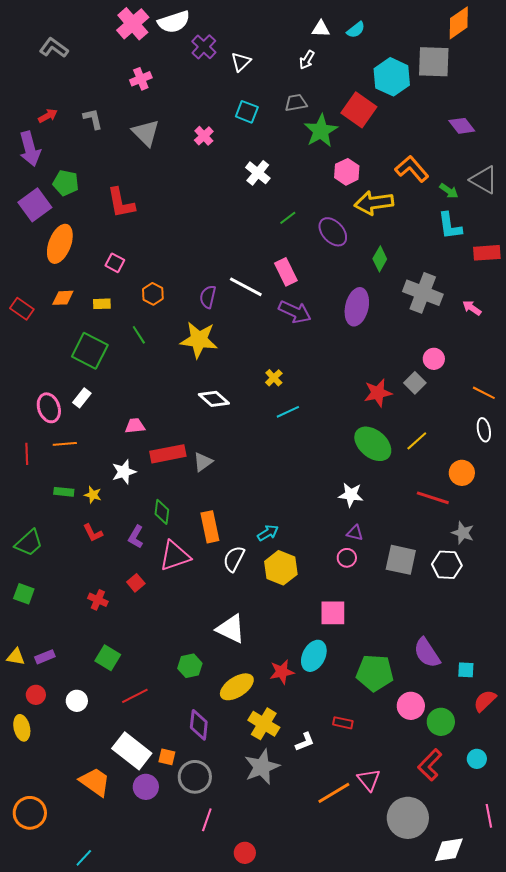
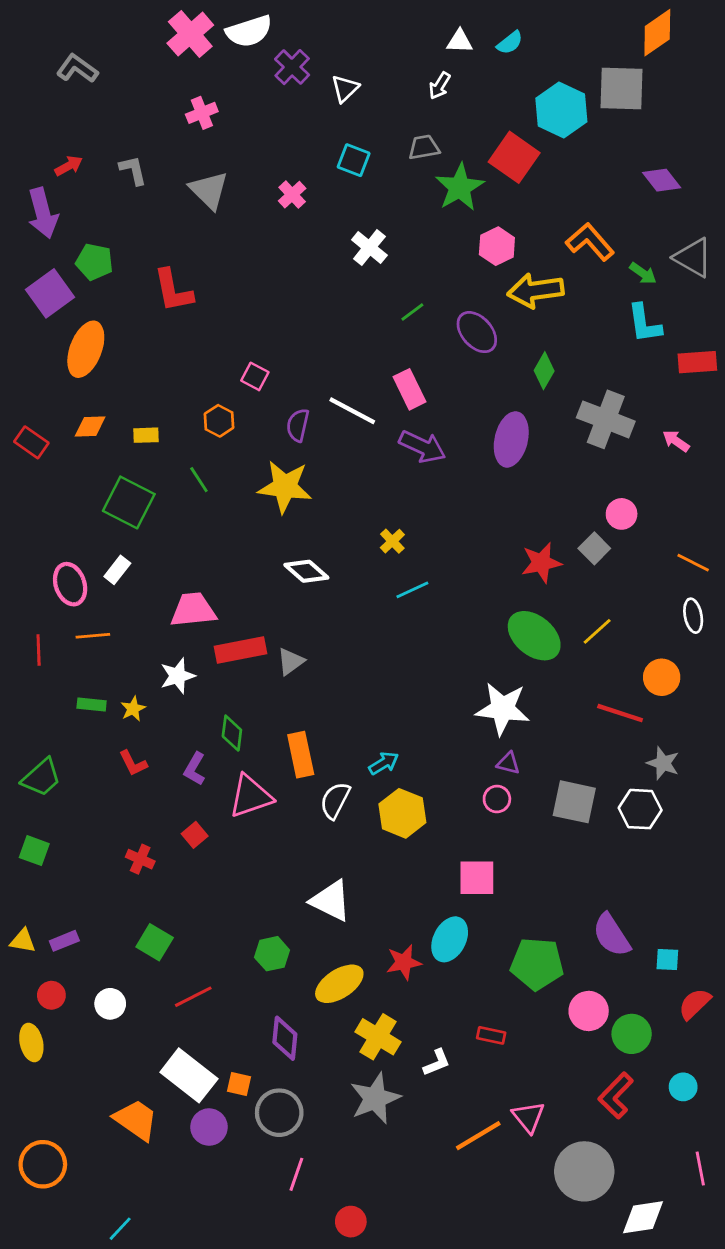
pink square: (115, 263) -> (255, 376), moved
pink trapezoid: (135, 426) -> (193, 610), size x1.6
yellow star: (93, 495) -> (133, 709), turned 30
white star: (351, 495) -> (503, 709), size x1.5

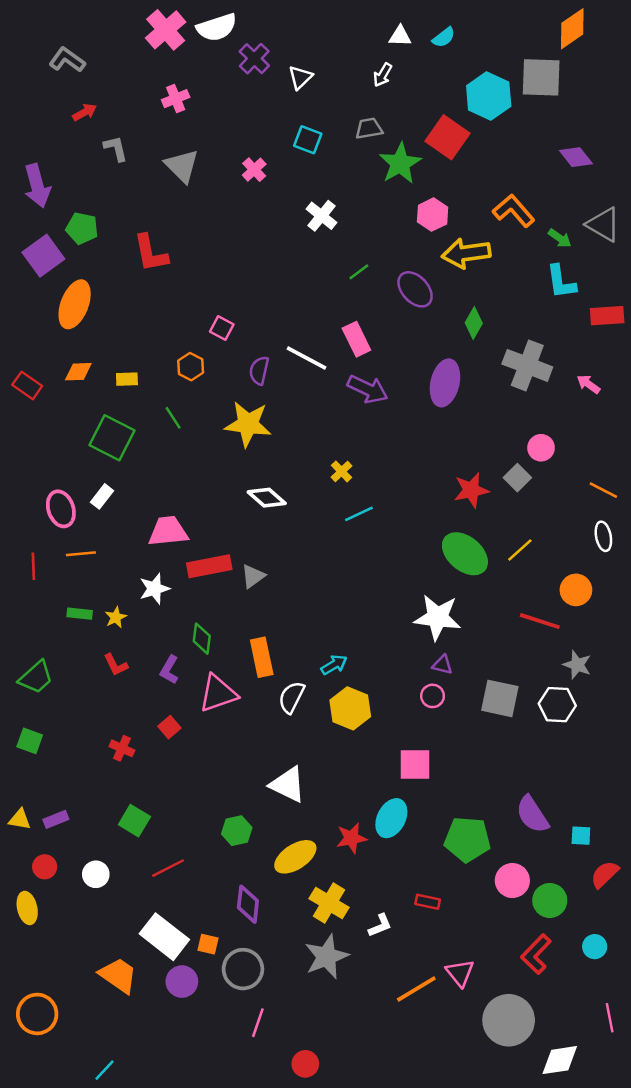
red arrow: (69, 166) -> (85, 112), moved

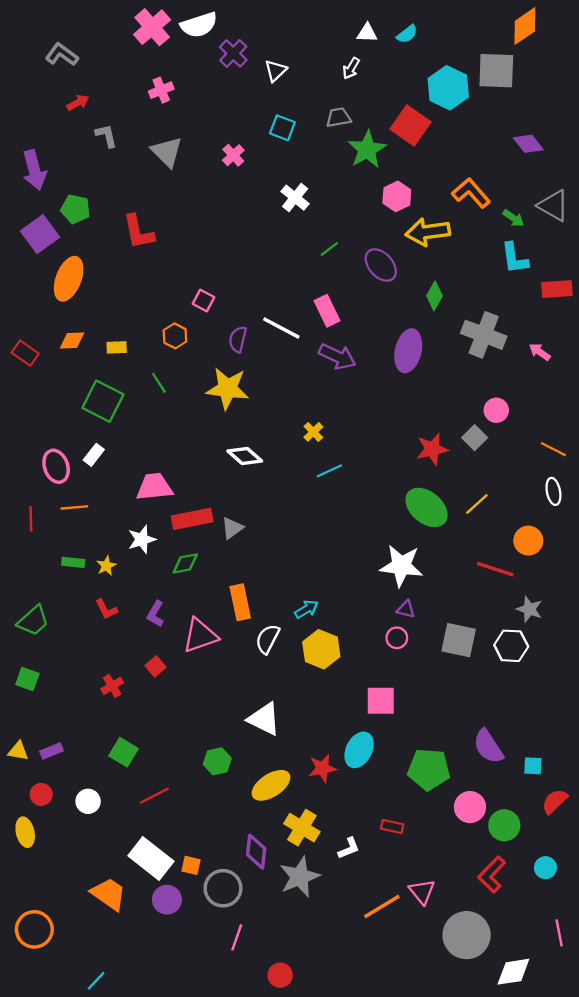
green diamond: (202, 639) -> (185, 563), moved, turned 72
red cross: (122, 748) -> (112, 686), turned 35
purple diamond: (248, 904) -> (256, 852), moved

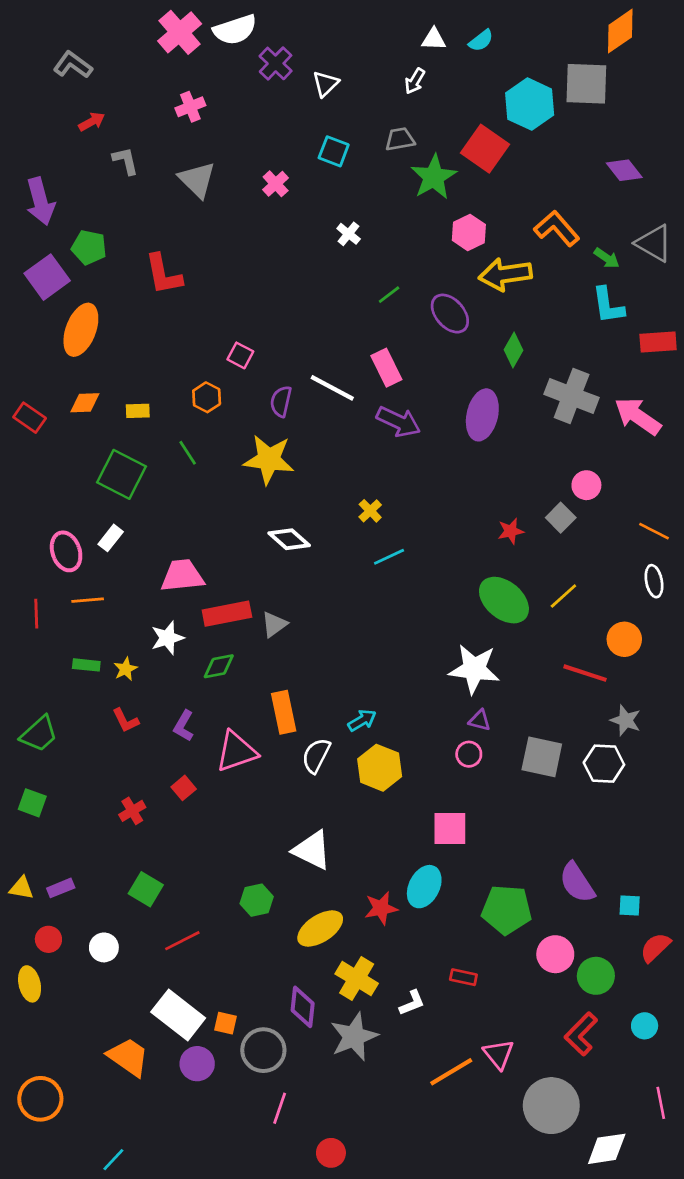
white cross: (295, 198) -> (349, 234), size x0.7
pink arrow: (540, 352) -> (638, 416), size x1.8
red star: (432, 449) -> (511, 531), size x0.7

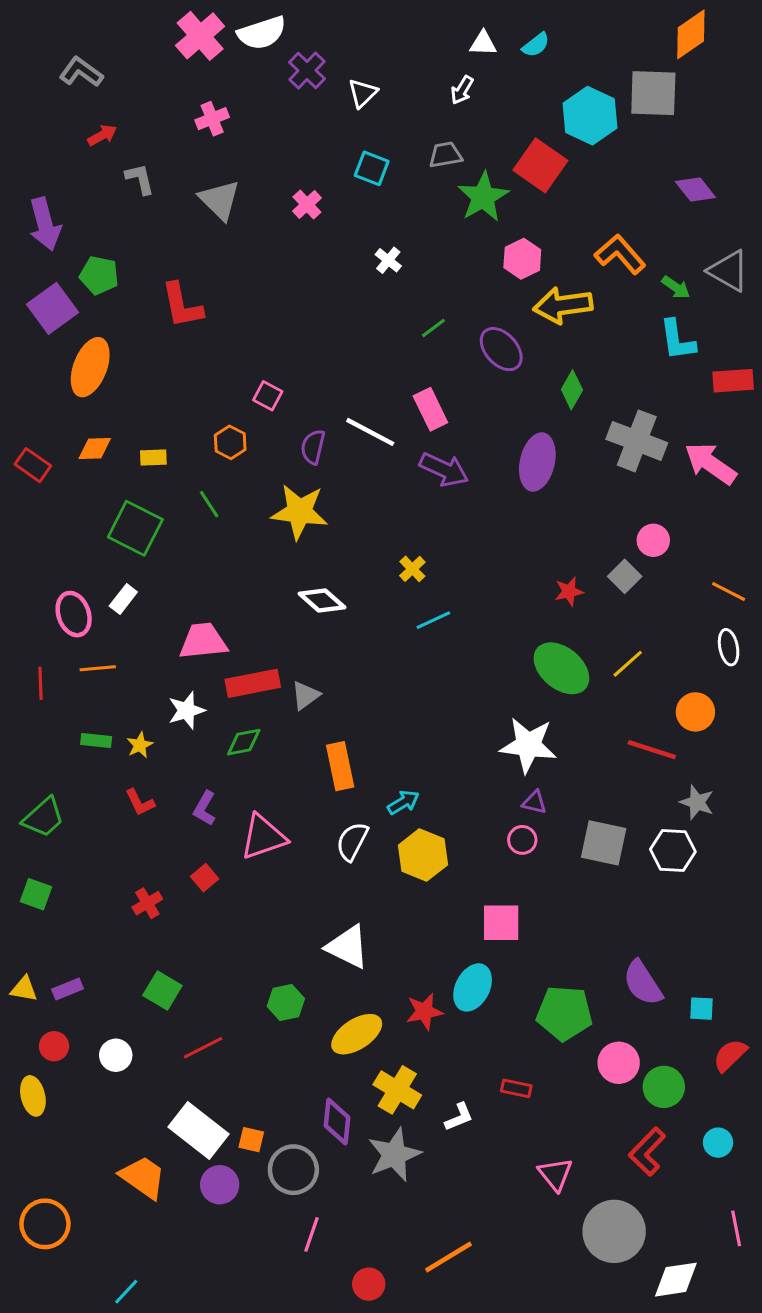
orange rectangle: (284, 712) -> (340, 766), moved
orange line: (451, 1072) -> (449, 1257), moved

